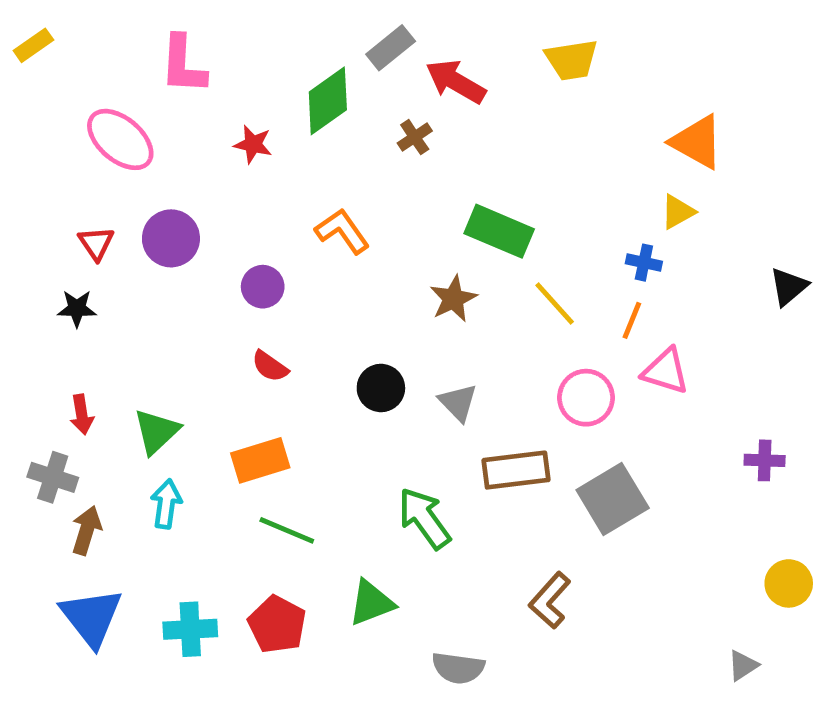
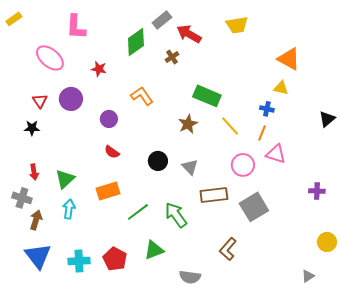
red star: (253, 144) -> (99, 69), moved
yellow triangle: (678, 212) -> (281, 88), turned 42
green line: (287, 530) -> (138, 212), moved, turned -60

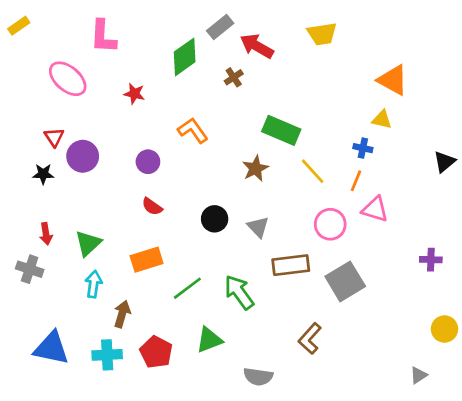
purple circle: (71, 99) -> (83, 156), moved
brown arrow: (36, 220) -> (122, 314), moved
blue triangle: (38, 256) -> (51, 348), turned -40

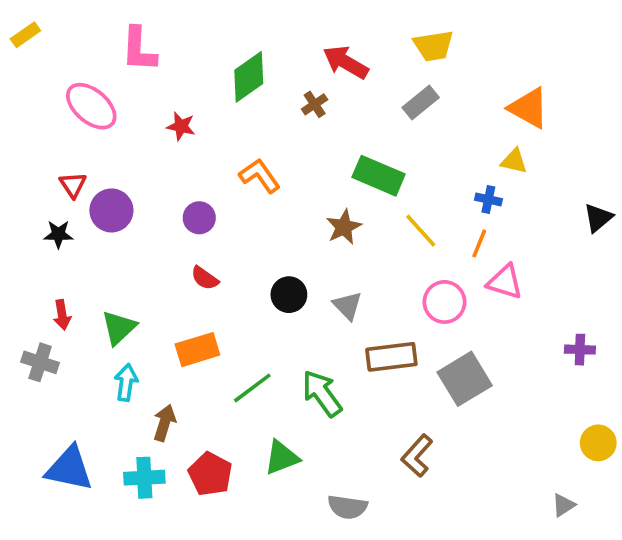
gray rectangle: (220, 27) -> (421, 102), moved

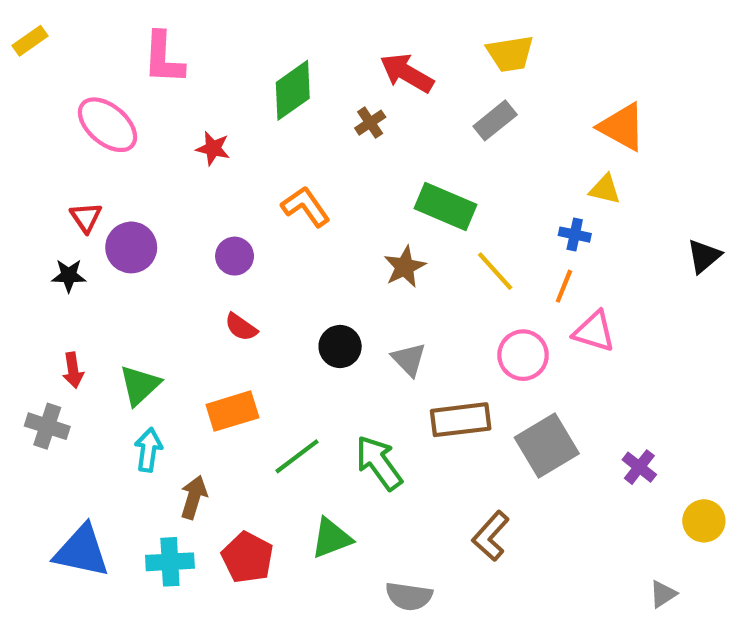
purple cross: (580, 350) -> (639, 467), moved, turned 36

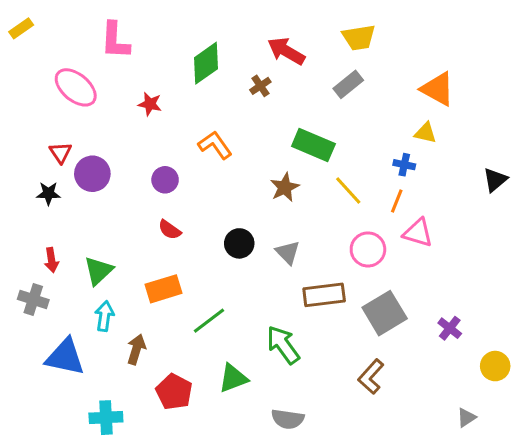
green arrow: (379, 463) -> (283, 345), moved
brown L-shape: (491, 536) -> (371, 377), moved
blue triangle: (82, 551) -> (65, 357), moved
cyan cross: (170, 562) -> (106, 418), moved

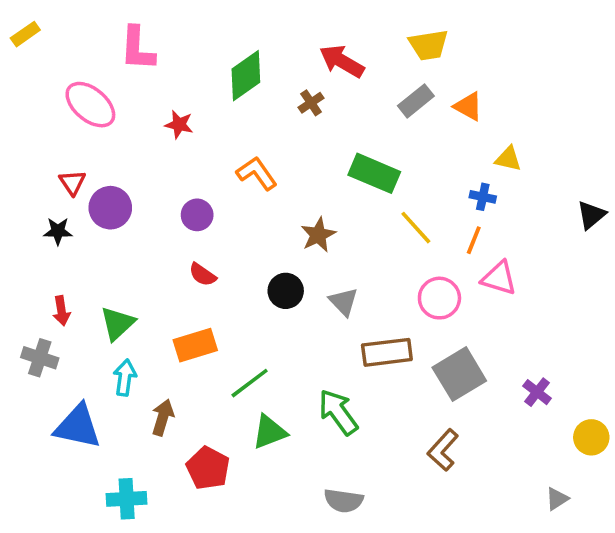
orange triangle: (438, 89) -> (468, 106), moved, size x0.7
brown star: (285, 187) -> (318, 235), moved
green triangle: (233, 378) -> (269, 432), moved

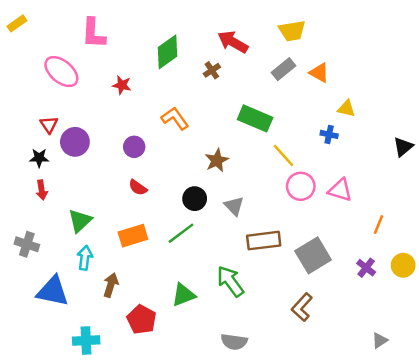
orange line: (474, 240) -> (378, 225), moved
pink circle: (439, 298) -> (301, 186), moved
red arrow: (61, 311) -> (42, 190), moved
green line: (250, 383) -> (181, 233), moved
yellow circle: (591, 437) -> (403, 265), moved

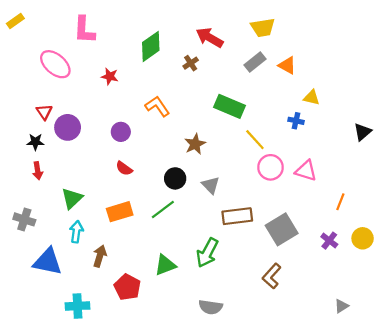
green arrow: (230, 281) -> (207, 253), turned -116

